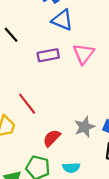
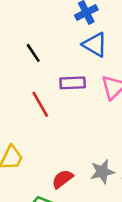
red line: (27, 104) -> (40, 104), moved

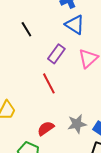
purple rectangle: (73, 83) -> (56, 54), turned -54
red line: (40, 104) -> (49, 83), moved

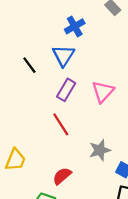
blue triangle: (75, 25) -> (63, 56), moved, turned 35
gray star: (77, 124) -> (100, 150), moved

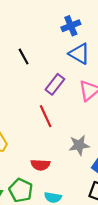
blue triangle: (63, 56) -> (79, 54), moved, turned -40
red semicircle: (62, 176) -> (40, 165), turned -144

